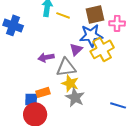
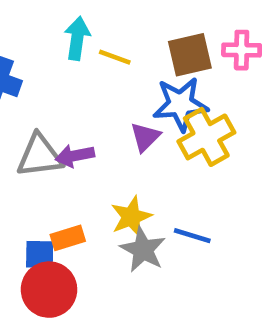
pink cross: (117, 23) -> (242, 50), moved
gray triangle: (66, 67) -> (40, 156), moved
yellow star: (70, 83) -> (131, 217), turned 30
blue line: (118, 105) -> (192, 236), moved

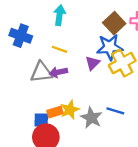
brown square: (190, 55) -> (114, 23), turned -30
yellow line: (115, 57) -> (60, 49), moved
yellow star: (131, 217) -> (70, 110), moved

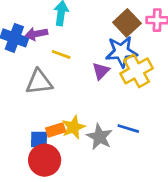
purple arrow: (58, 72) -> (36, 34), moved

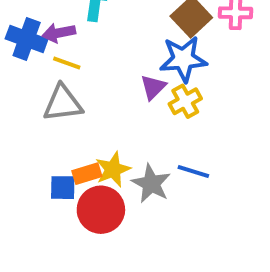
yellow line: (61, 54) -> (67, 63), moved
yellow cross: (137, 71) -> (185, 101), moved, size x0.7
red circle: (45, 160) -> (101, 210), moved

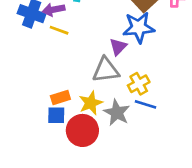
yellow cross: (185, 101) -> (139, 84), moved
gray triangle: (63, 103) -> (106, 70), moved
orange rectangle: (87, 174) -> (60, 97), moved

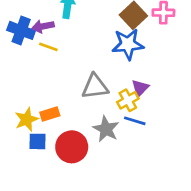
purple triangle: (118, 47) -> (140, 88), moved
yellow star: (91, 103) -> (27, 119), moved
blue square: (56, 115) -> (37, 141), moved

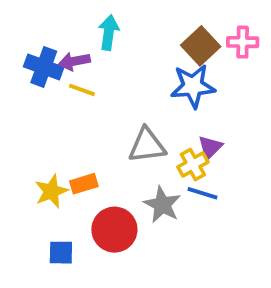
blue square: (37, 141) -> (61, 253), moved

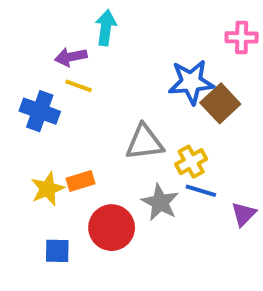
brown square: (201, 46) -> (220, 103), moved
blue cross: (44, 67) -> (40, 111), moved
purple triangle: (210, 147) -> (244, 214), moved

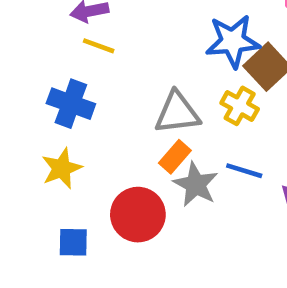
blue cross: (40, 111) -> (71, 104), moved
yellow cross: (191, 162) -> (240, 106), moved, turned -32
orange rectangle: (81, 181) -> (175, 157), moved, turned -32

